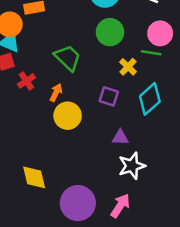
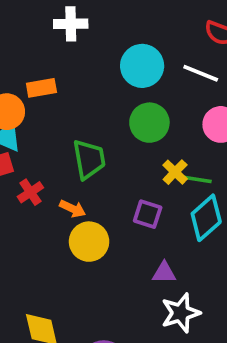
green line: (151, 53) -> (197, 179), moved
green trapezoid: (68, 58) -> (89, 159), turned 36
orange arrow: (56, 93) -> (73, 209), turned 90

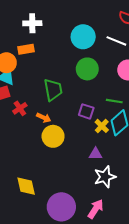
white cross: (71, 24) -> (32, 23), moved
yellow cross: (175, 172) -> (102, 126), moved
purple square: (148, 214) -> (86, 111), moved

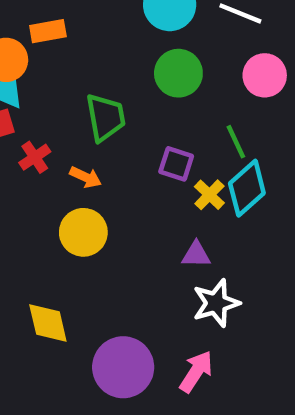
green line: (114, 101) -> (236, 142), turned 56
yellow circle: (53, 136) -> (83, 232), moved

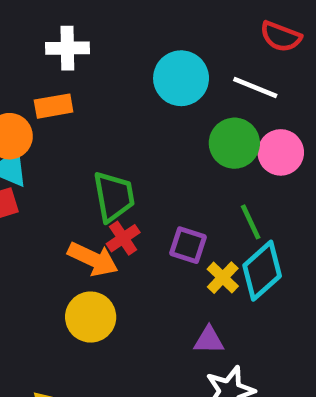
green circle: (178, 73) -> (234, 143), moved
red cross: (35, 157) -> (123, 238), moved
orange arrow: (86, 177) -> (93, 259), size x1.5

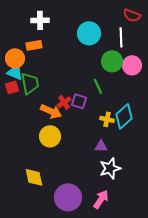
white line: (255, 88) -> (121, 37), turned 66
green trapezoid: (114, 196) -> (30, 83), moved
green line: (251, 222) -> (98, 86), moved
purple square: (188, 245) -> (79, 101), moved
yellow cross: (223, 278) -> (107, 119), turned -32

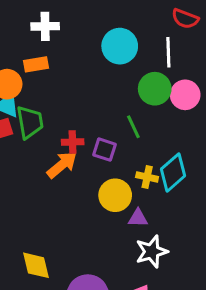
red cross: (64, 102) -> (73, 142), moved, turned 32
orange arrow: (51, 111) -> (62, 165), turned -65
yellow circle: (50, 136) -> (115, 195), moved

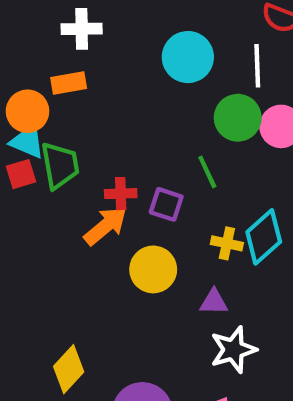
yellow circle: (115, 195) -> (153, 269), moved
yellow diamond: (36, 265) -> (69, 369), turned 56

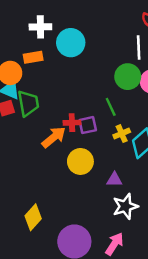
cyan circle: (188, 57) -> (71, 43), moved
red cross: (121, 194) -> (72, 123), moved
purple square: (166, 204) -> (88, 125), turned -30
yellow cross: (227, 243) -> (122, 134), moved, turned -35

